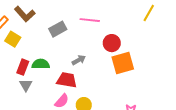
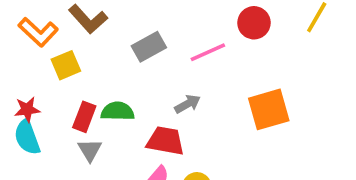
pink line: (90, 20) -> (208, 52), moved, turned -30
yellow square: (13, 39) -> (66, 65), turned 35
red circle: (112, 43) -> (254, 23), moved

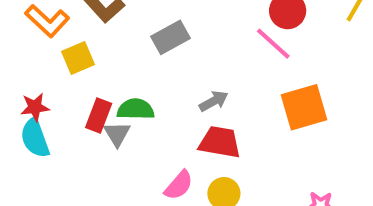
pink line: (208, 52) -> (273, 44), moved, turned 66
red trapezoid: (165, 141) -> (220, 142), moved
gray triangle: (90, 150) -> (117, 134), moved

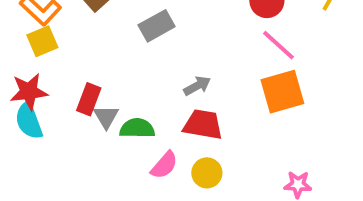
pink line: (273, 44) -> (278, 45), moved
yellow square: (78, 58) -> (42, 41), moved
red star: (35, 107) -> (29, 92), size x1.4
green semicircle: (136, 109) -> (137, 128), moved

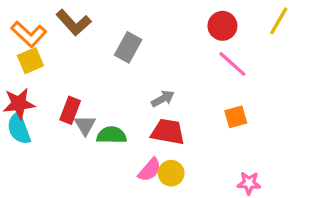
gray rectangle: (157, 26) -> (128, 47), turned -32
orange square: (282, 92) -> (236, 117), moved, size x0.6
pink semicircle: (164, 165) -> (150, 170), moved

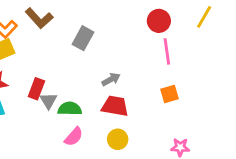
pink line: (232, 64) -> (167, 51), turned 40
pink semicircle: (150, 170) -> (74, 137), moved

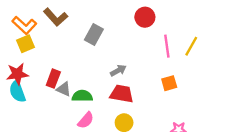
yellow line: (204, 17) -> (191, 46), moved
red circle: (159, 21) -> (145, 17), moved
gray triangle: (48, 101) -> (64, 89), turned -35

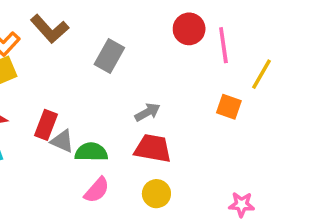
pink line: (167, 46) -> (223, 45), moved
orange square: (169, 83) -> (229, 107), moved, turned 35

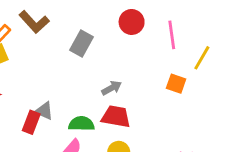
red circle: (189, 29) -> (132, 22), moved
red rectangle: (46, 125) -> (31, 122), moved
green semicircle: (91, 152) -> (81, 124), moved

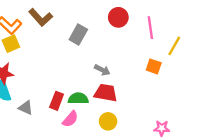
gray arrow: (112, 88) -> (102, 70), turned 56
gray triangle: (44, 111) -> (26, 108), moved
red rectangle: (31, 122) -> (57, 101), moved

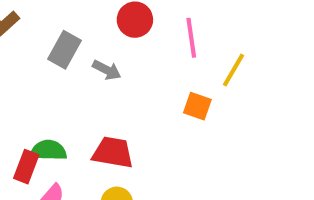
gray arrow: (102, 70) -> (107, 70), moved
green semicircle: (78, 98) -> (48, 150), moved

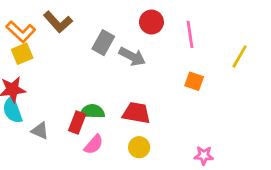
gray arrow: (107, 70) -> (132, 56), size x1.4
yellow line: (234, 70) -> (240, 56), moved

